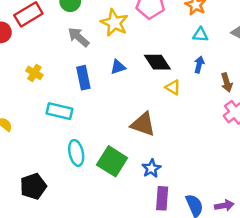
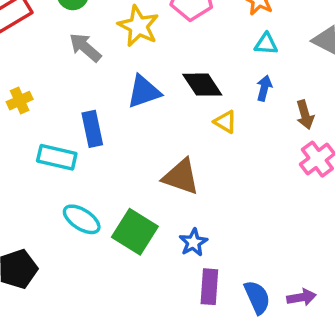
blue triangle: (118, 67) -> (144, 92), size x1.5
yellow cross: (34, 73) -> (20, 101), turned 35
blue rectangle: (83, 78) -> (92, 129), moved
cyan ellipse: (76, 153) -> (82, 219), turned -45

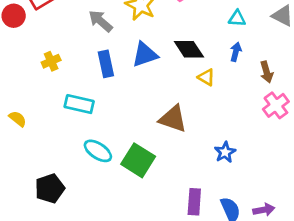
blue rectangle: (92, 129) -> (106, 64), moved
blue star: (193, 242) -> (225, 152), moved

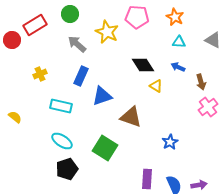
blue arrow: (236, 52) -> (178, 67), turned -80
blue triangle: (145, 55) -> (102, 96), moved
blue rectangle: (106, 64) -> (81, 76), turned 36
cyan ellipse: (98, 151) -> (62, 141), moved
black pentagon: (50, 188) -> (67, 169), moved

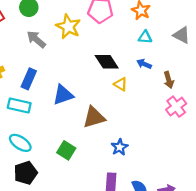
blue rectangle: (81, 76) -> (29, 79), moved
brown triangle: (131, 117) -> (94, 117), turned -35
blue star: (170, 142) -> (120, 147), moved
green square: (105, 148) -> (66, 150), size x0.7

